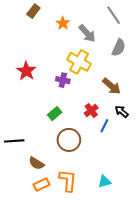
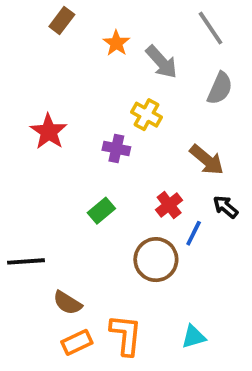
yellow cross: (79, 62) -> (146, 115), size x0.7
brown circle: (69, 140) -> (156, 260), moved

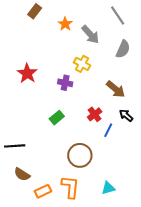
brown circle: (156, 260) -> (80, 155), moved
brown semicircle: (67, 303) -> (22, 174), moved

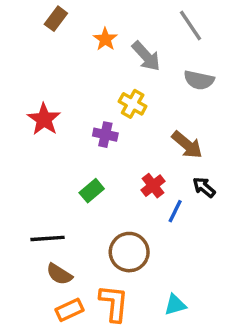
gray semicircle: (123, 49) -> (199, 80), turned 78
black line: (15, 146) -> (47, 238), moved
brown semicircle: (22, 174) -> (59, 274), moved

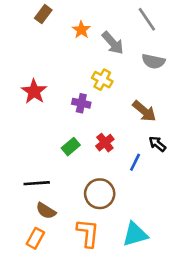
red cross: (153, 186) -> (105, 143), moved
cyan triangle: (175, 305) -> (135, 234), size x1.5
orange rectangle: (70, 310) -> (35, 238), moved, turned -36

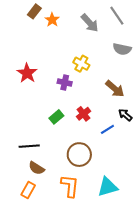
orange star: (81, 30) -> (52, 20), moved
gray arrow: (113, 43) -> (90, 23), moved
blue line: (135, 162) -> (107, 129), turned 32

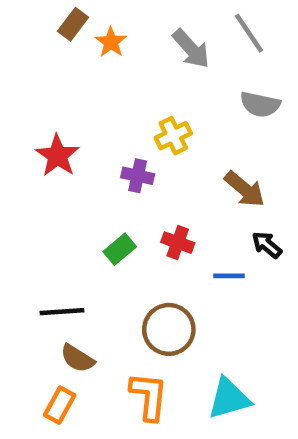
yellow cross: (81, 64) -> (173, 136), turned 35
red cross: (83, 114) -> (178, 243), turned -32
blue line: (107, 129) -> (229, 276), turned 32

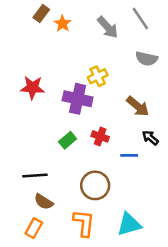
red star: (57, 156) -> (32, 88), turned -30
purple cross: (138, 176) -> (78, 99), size x1.6

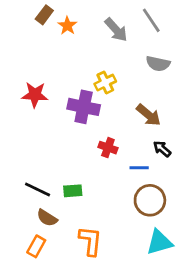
green rectangle: (68, 140) -> (73, 191), moved, turned 36
black line: (35, 175) -> (38, 189), turned 30
brown circle: (95, 185) -> (150, 200), moved
cyan triangle: (129, 224) -> (159, 242), moved

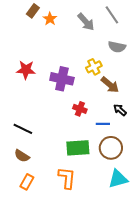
yellow cross: (105, 83) -> (94, 67), moved
black line: (38, 189) -> (23, 129), moved
green rectangle: (73, 191) -> (78, 148), moved, size x1.6
brown semicircle: (47, 218) -> (22, 156), moved

